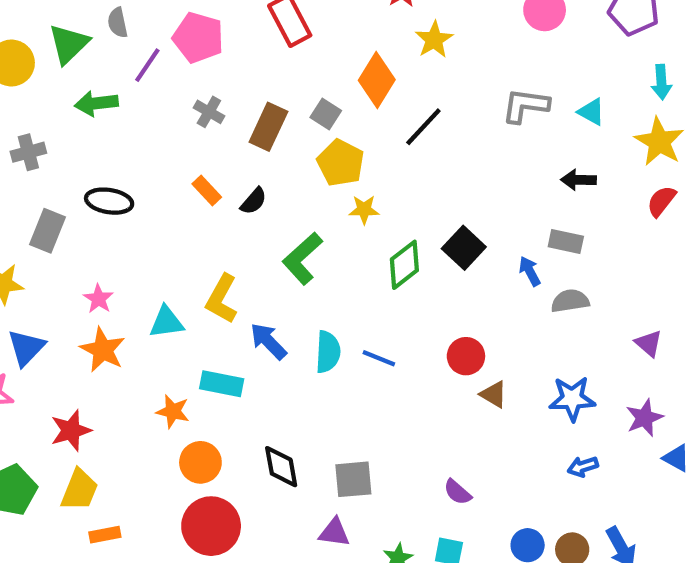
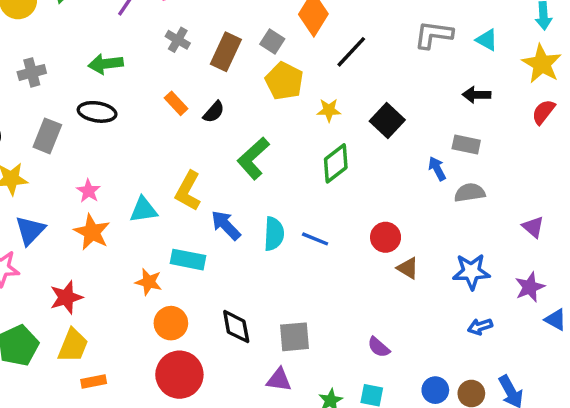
green arrow: (96, 103) -> (106, 64), moved
yellow star: (364, 210) -> (329, 110), moved
black square: (464, 248) -> (387, 121), moved

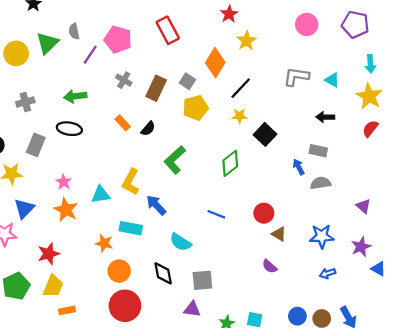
yellow pentagon: (284, 81) -> (196, 108), turned 30
yellow star: (329, 110) -> (240, 116), moved
cyan semicircle: (274, 234) -> (180, 242), moved, turned 120
purple semicircle: (379, 347) -> (270, 266), moved

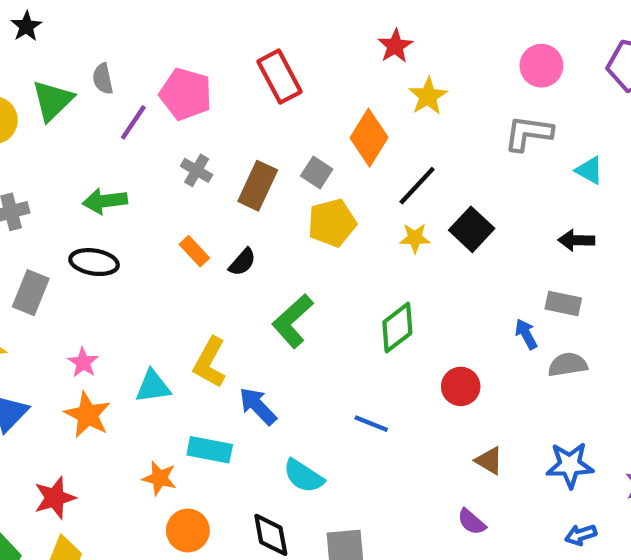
gray L-shape: (296, 77) -> (528, 133), moved
black square: (265, 134) -> (472, 229), moved
red circle: (264, 213) -> (461, 386), moved

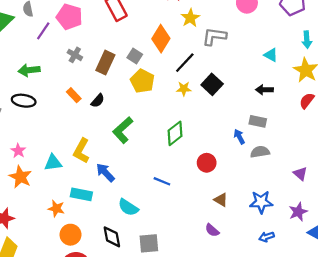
gray L-shape: (528, 133) -> (214, 36), moved
yellow pentagon: (332, 223) -> (142, 81), turned -30

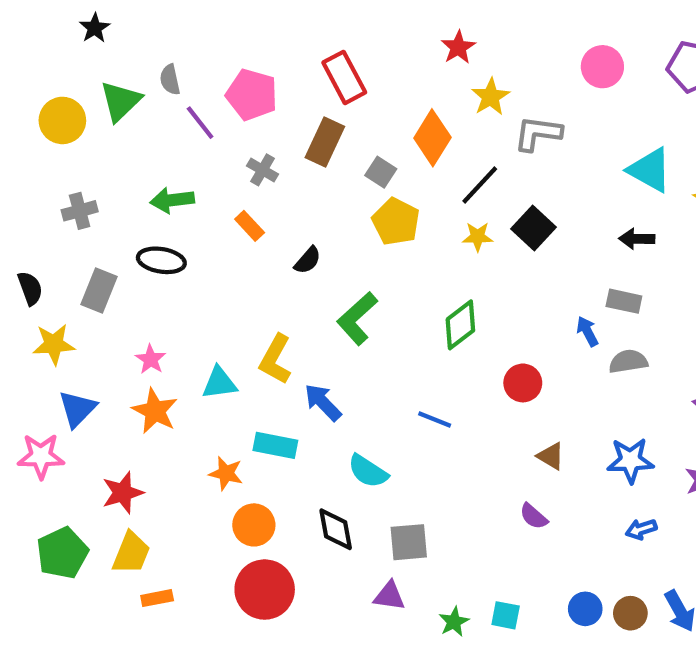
purple line: (43, 31) -> (200, 123), turned -72
cyan triangle: (271, 55) -> (650, 170), size x1.6
brown rectangle: (105, 63) -> (325, 142), moved
orange rectangle: (74, 95) -> (250, 226), moved

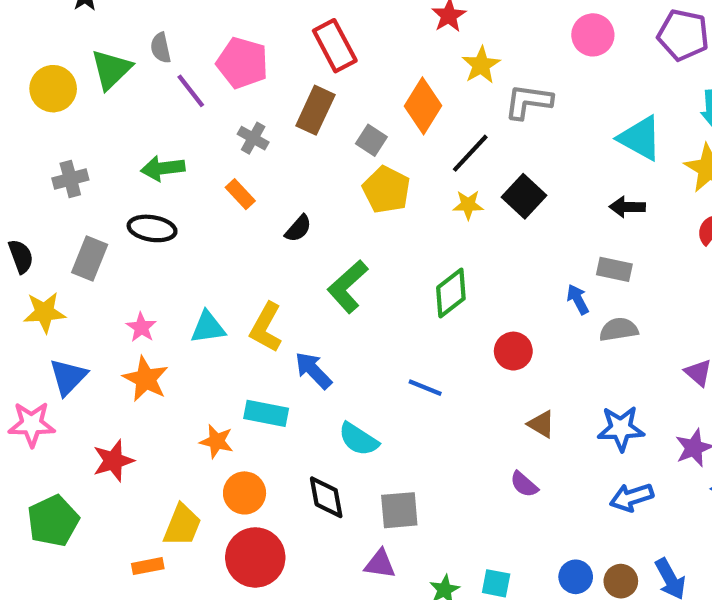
cyan triangle: (219, 383) -> (208, 327), moved
blue arrow: (641, 529) -> (632, 497), size x1.4
yellow trapezoid: (131, 553) -> (182, 525), moved

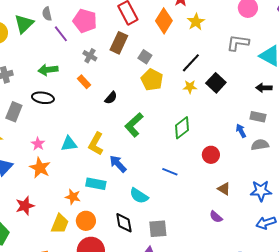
gray L-shape: (528, 102) -> (238, 43), moved
orange diamond: (423, 106) -> (164, 21), moved
yellow trapezoid: (182, 525) -> (60, 224), moved

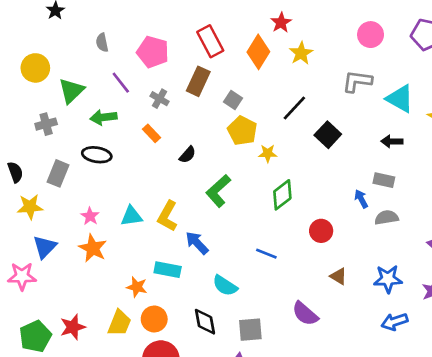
green triangle: (24, 24) -> (71, 91), moved
purple line: (61, 34) -> (121, 83), moved
yellow star: (190, 87) -> (268, 153), moved
red star: (25, 206) -> (73, 327), moved
purple semicircle: (216, 217) -> (305, 314), moved, size x1.5

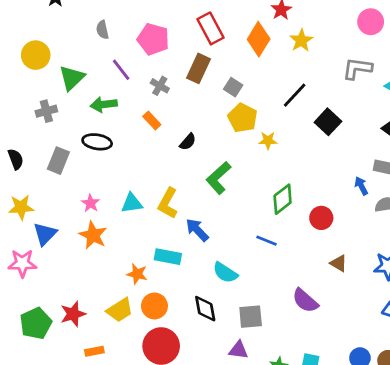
green diamond: (282, 195) -> (283, 199), moved
yellow star: (30, 207) -> (21, 207), moved
yellow trapezoid: (119, 323) -> (120, 310), turned 36

